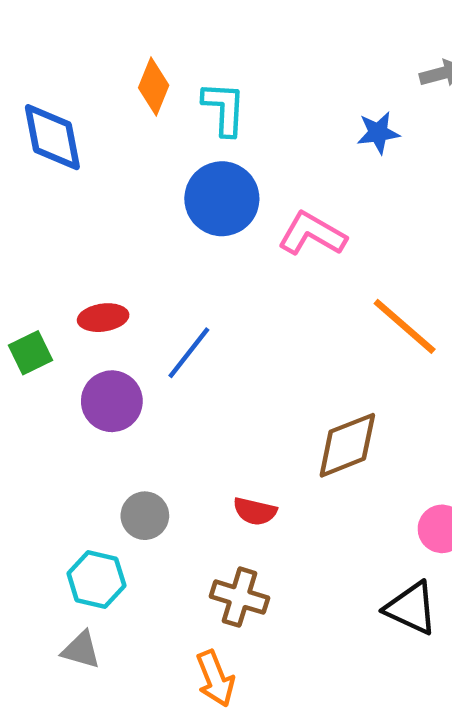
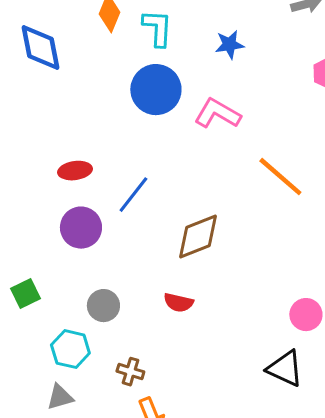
blue star: (378, 133) -> (229, 45), moved
green square: (30, 353) -> (25, 294), moved
brown diamond: (347, 445) -> (198, 237), moved
brown cross: (239, 597) -> (130, 372), moved, size x0.7
gray triangle: (81, 650) -> (60, 397), turned -32

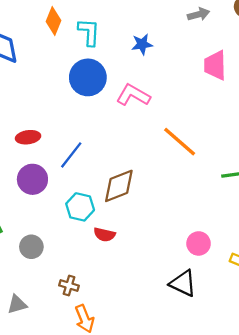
gray circle: (103, 306) -> (31, 247), moved
cyan hexagon: (70, 349) -> (80, 207), moved

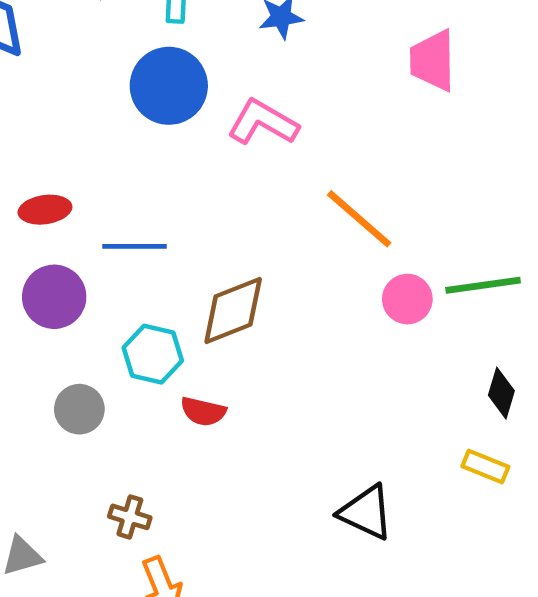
blue line: (71, 155) -> (134, 246), turned 52
pink circle: (199, 243) -> (407, 299), moved
gray circle: (31, 247) -> (79, 409), moved

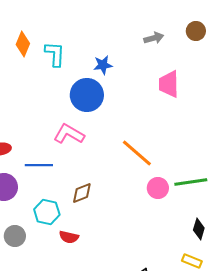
blue circle: (169, 86) -> (87, 95), moved
pink L-shape: (263, 122) -> (69, 134), moved
brown diamond: (233, 311) -> (82, 193), size x0.7

